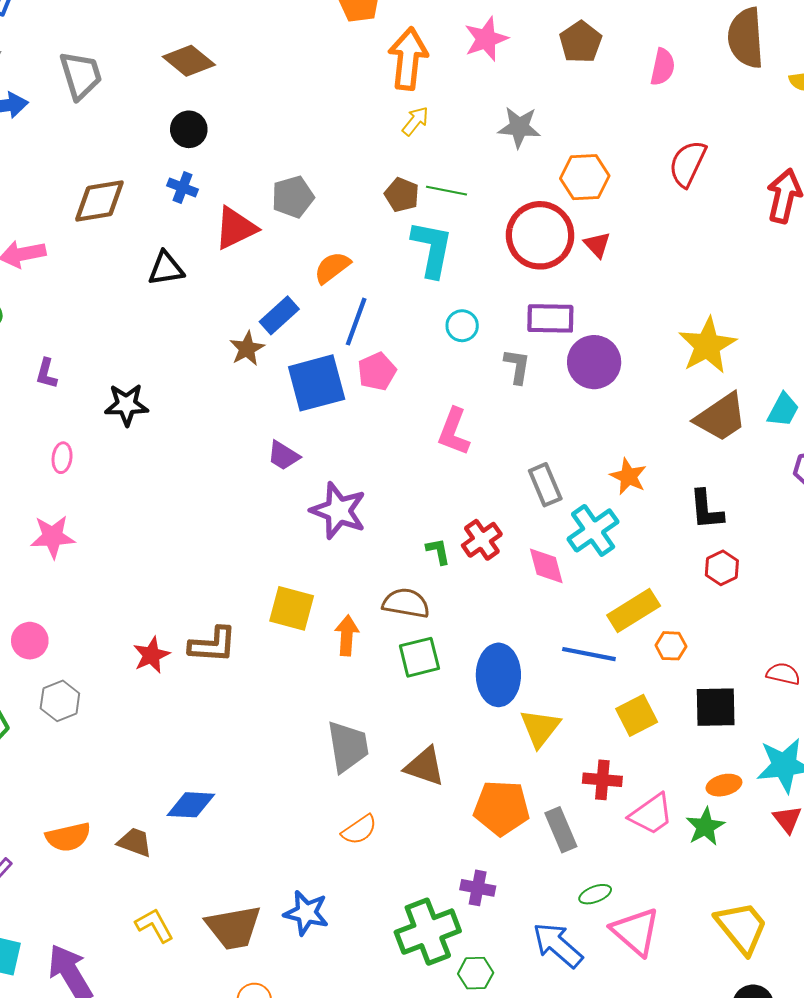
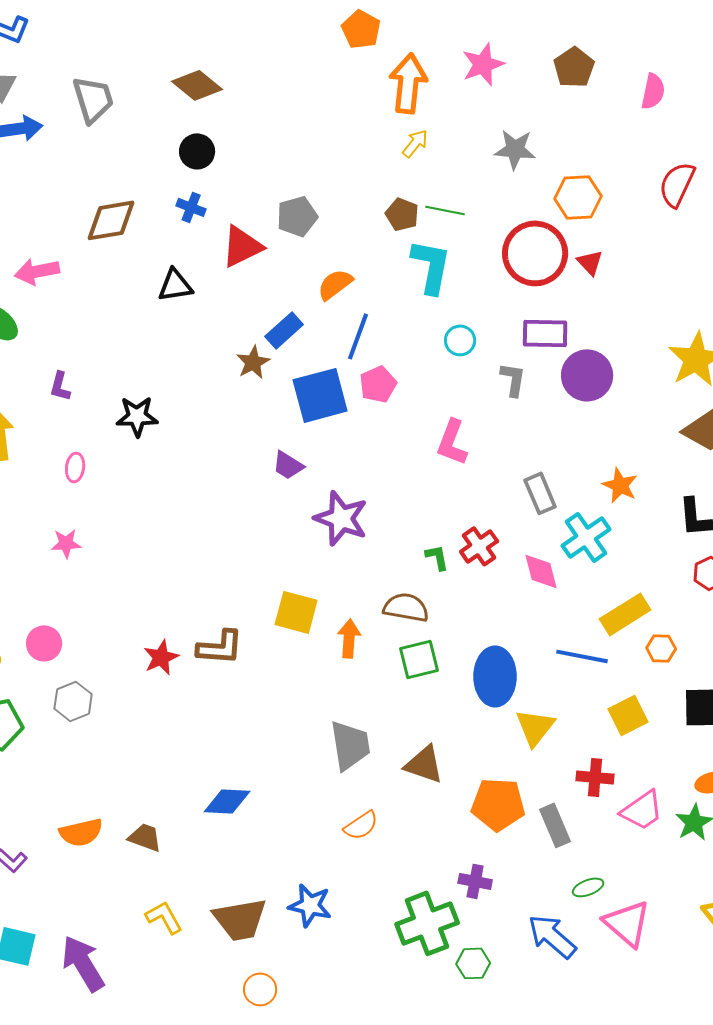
pink star: (53, 537) -> (66, 543), size x0.7
blue diamond: (191, 805) -> (227, 801), moved

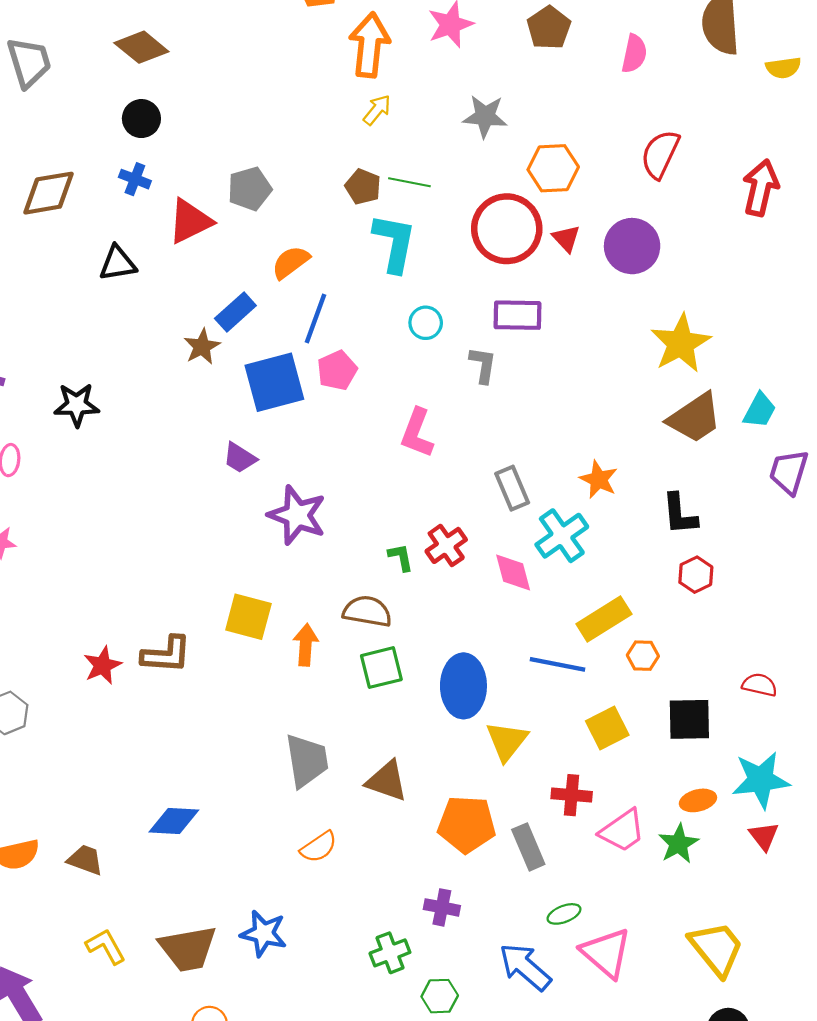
purple circle: (587, 375) -> (632, 246), moved
green cross: (427, 923) -> (390, 953), size x0.6

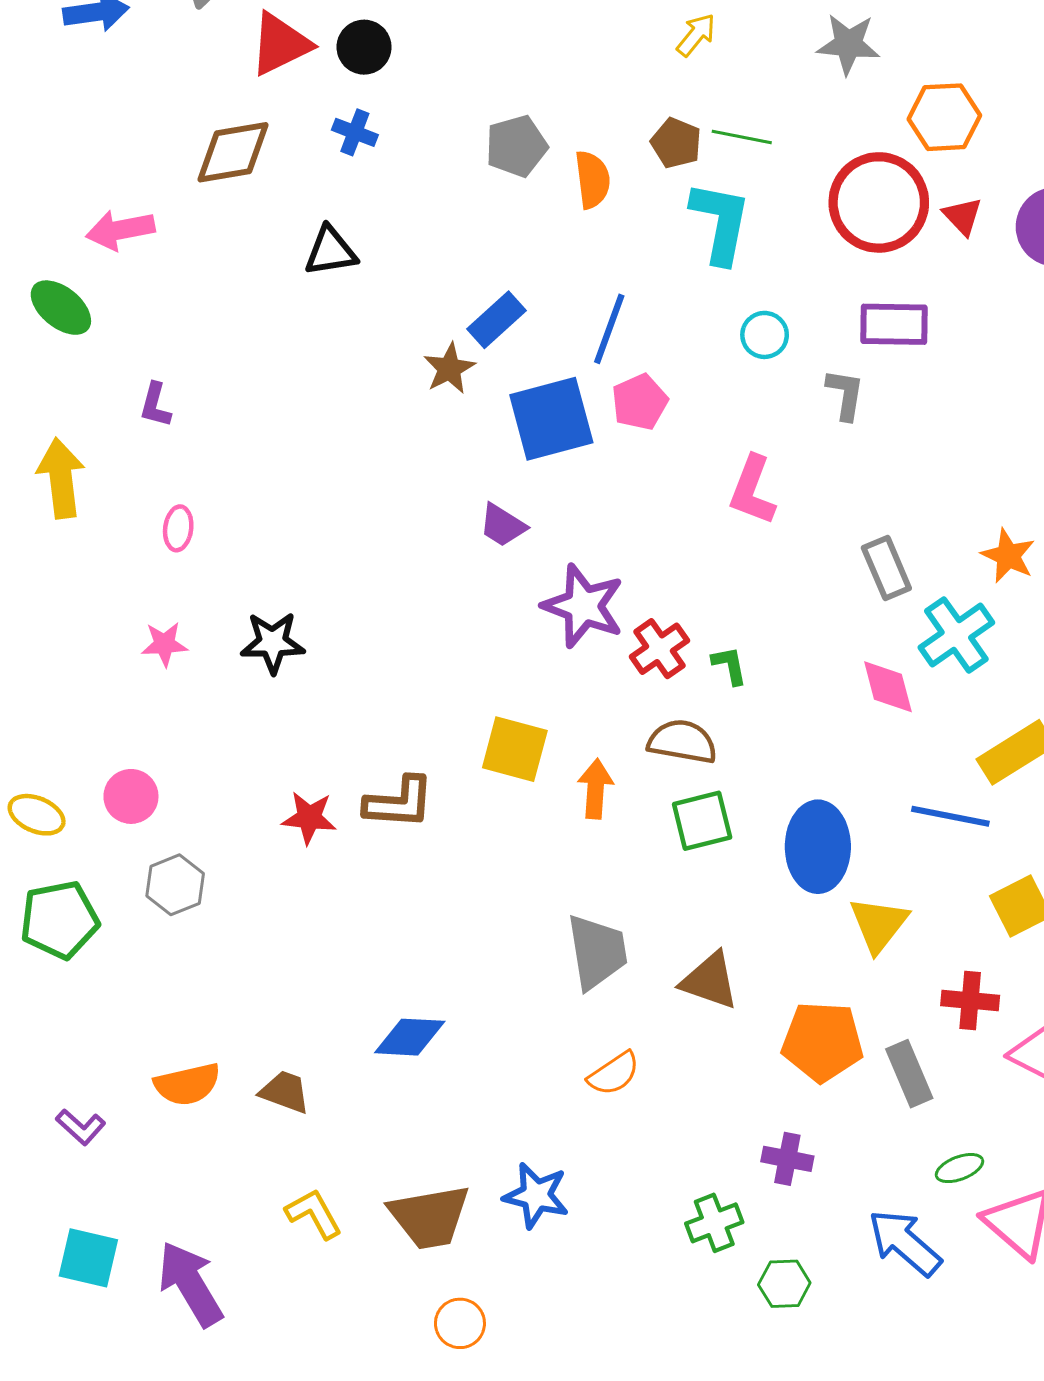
red triangle: (190, 221) -> (280, 44), moved
orange semicircle: (291, 262) -> (592, 180), moved, turned 120
black star: (77, 405) -> (273, 643), moved
red cross: (446, 545) -> (659, 649), moved
red star: (103, 665) -> (309, 818), turned 30

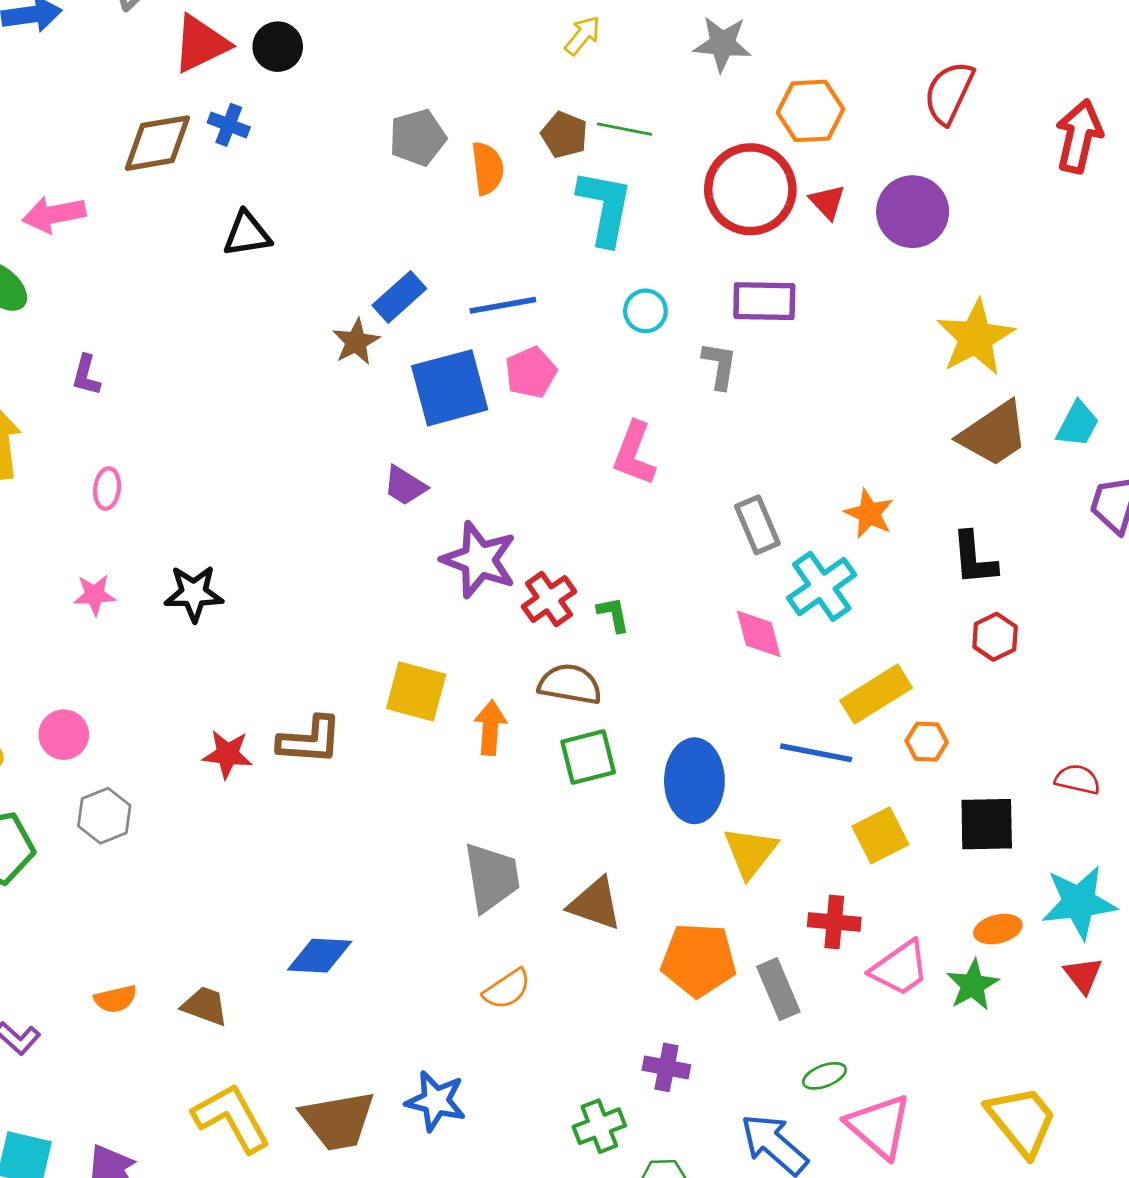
blue cross: (355, 132) -> (229, 125), moved
blue line: (609, 329) -> (503, 305), turned 60
orange semicircle: (187, 1084) -> (115, 999), size x0.7
yellow L-shape: (314, 1214) -> (232, 1118), size x1.5

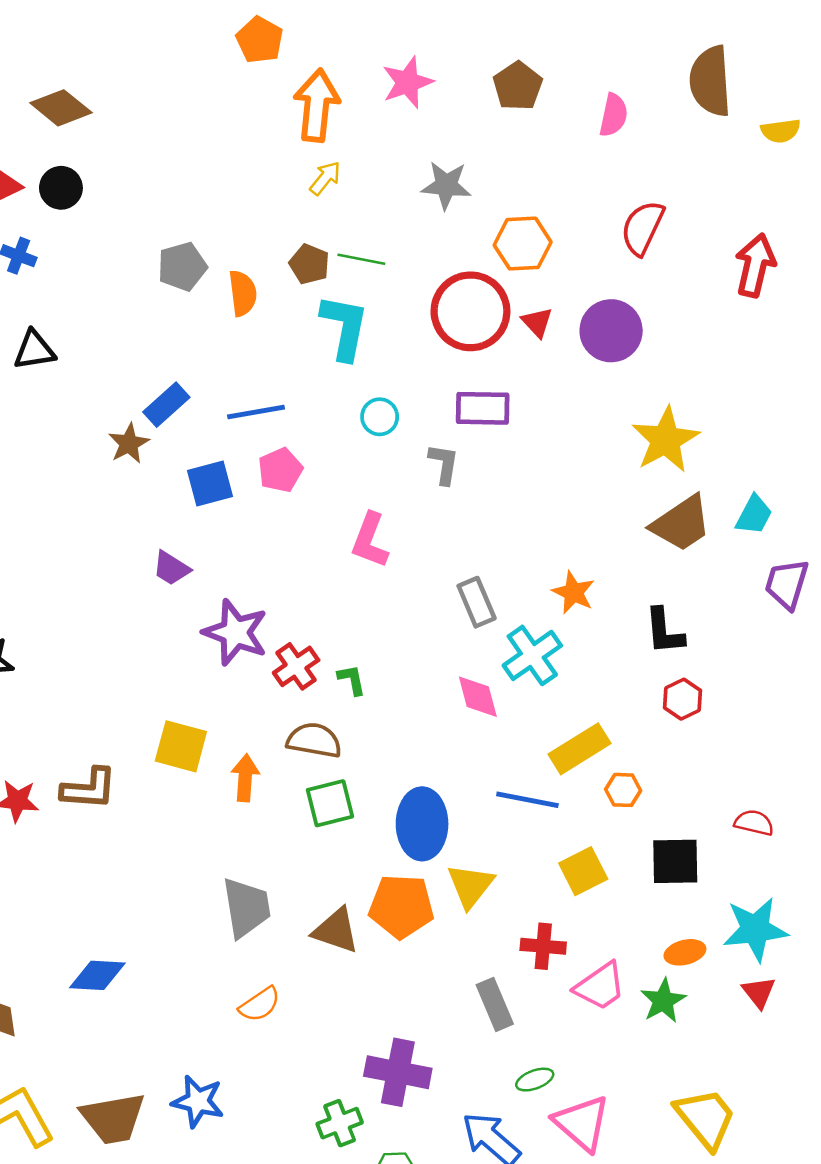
blue square: (450, 388) -> (210, 483), size x0.7
orange pentagon: (699, 960) -> (401, 906), moved
purple cross: (666, 1067) -> (398, 1072), size x1.6

